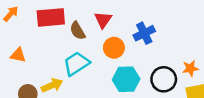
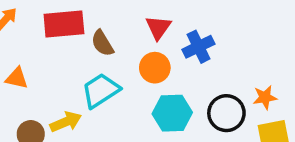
red triangle: (103, 20) -> (158, 27), moved

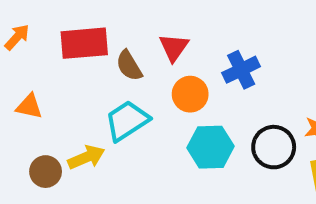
red triangle: (158, 27) -> (174, 47), moved

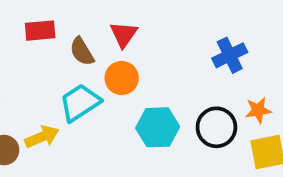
red rectangle: (84, 43) -> (40, 31), size x0.7
blue cross: (241, 70) -> (230, 55), moved
orange circle: (190, 94) -> (122, 78), moved

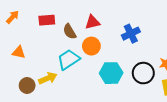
red triangle: (124, 34) -> (92, 22), turned 42
blue cross: (230, 55) -> (131, 34), moved

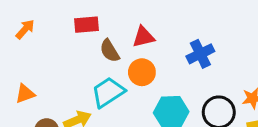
red rectangle: (47, 20) -> (87, 25), moved
orange triangle: (19, 52) -> (25, 94), moved, turned -32

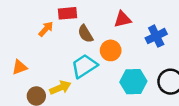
orange arrow: (25, 29) -> (46, 29), moved
red triangle: (143, 37) -> (123, 19), moved

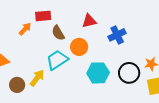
yellow arrow: (60, 88) -> (37, 78), turned -30

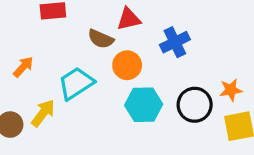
orange arrow: (25, 29) -> (23, 67), moved
brown semicircle: (58, 33) -> (101, 39), moved, turned -35
orange circle: (79, 47) -> (127, 65), moved

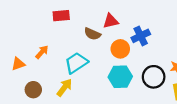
orange circle: (127, 65) -> (120, 49), moved
yellow arrow: (43, 113) -> (64, 88), moved

